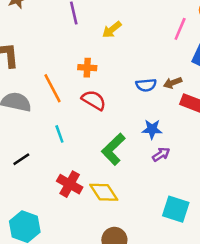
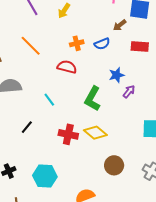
orange cross: (87, 68) -> (77, 43), moved
brown arrow: (173, 83) -> (120, 25), moved
orange line: (52, 88) -> (31, 46), moved

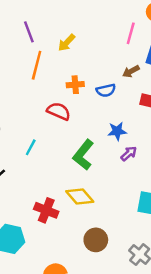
orange line: (31, 46) -> (37, 65), moved, turned 50
cyan line: (49, 100) -> (31, 147), turned 56
red cross: (68, 134) -> (46, 210), moved

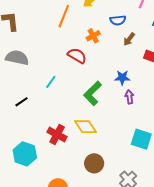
brown arrow: (131, 71) -> (129, 39), moved, turned -32
orange cross: (75, 85) -> (93, 36), turned -32
blue semicircle: (106, 90) -> (118, 20), moved
purple arrow: (129, 154) -> (129, 97), turned -64

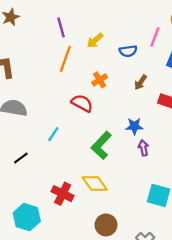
blue semicircle: (118, 20) -> (128, 51), moved

